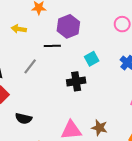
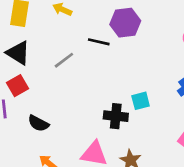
cyan square: (92, 59) -> (141, 101), moved
black cross: (76, 81) -> (116, 116), moved

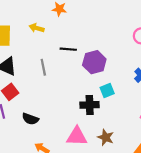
purple hexagon: (125, 23) -> (94, 62), moved
gray line: (64, 60) -> (43, 67), turned -56

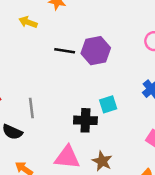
purple hexagon: (94, 62) -> (96, 51), moved
gray line: (43, 67) -> (31, 108), moved

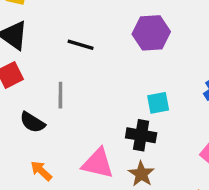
black line: (65, 51) -> (81, 45), moved
black cross: (85, 120) -> (141, 135), moved

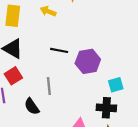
purple hexagon: (151, 33) -> (88, 61), moved
black semicircle: (32, 122) -> (32, 106), turned 30

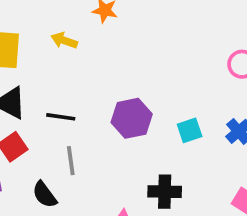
black line: (59, 50) -> (61, 117), moved
cyan square: (116, 85) -> (190, 130), moved

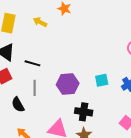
purple hexagon: (132, 118) -> (68, 84), moved

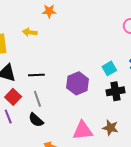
gray line: (35, 88) -> (37, 99), moved
black cross: (84, 112) -> (115, 91), moved

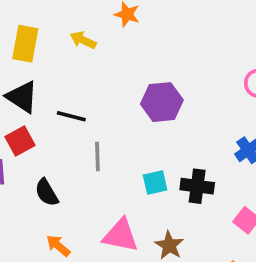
cyan square: (109, 68) -> (155, 183), moved
purple hexagon: (78, 83) -> (162, 102), moved
gray line: (37, 99) -> (97, 157), moved

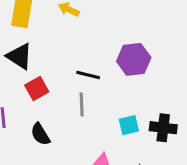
black line: (71, 116) -> (88, 75), moved
red square: (20, 141) -> (37, 89), moved

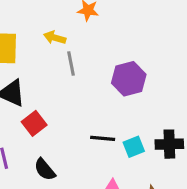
black line: (88, 75) -> (103, 138), moved
gray line: (82, 104) -> (71, 63), moved

